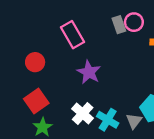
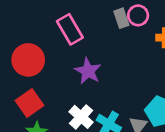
red circle: (35, 62) -> (28, 60), size x1.5

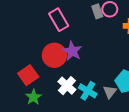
red circle: (28, 60) -> (54, 55), moved

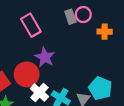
red circle: (54, 55) -> (27, 74), moved

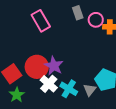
pink circle: (83, 15) -> (96, 20), moved
purple star: (45, 57) -> (54, 66), moved

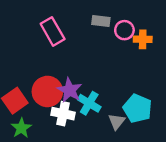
gray rectangle: (78, 13) -> (101, 21), turned -64
white cross: (49, 84) -> (63, 114), turned -30
cyan cross: (69, 89) -> (89, 103), moved

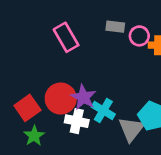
gray triangle: (117, 122) -> (131, 129), size x1.5

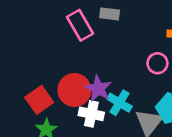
gray rectangle: (115, 27) -> (110, 14), moved
pink circle: (139, 36) -> (157, 63), moved

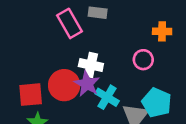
red square: (39, 100) -> (31, 95), turned 30
white cross: (91, 114) -> (91, 65), moved

